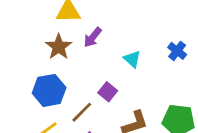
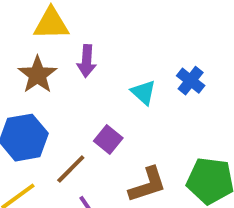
purple arrow: (93, 37) -> (87, 61), turned -35
blue cross: (177, 51) -> (191, 81), moved

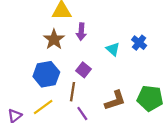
purple square: (108, 140) -> (83, 70), moved
brown line: (71, 169) -> (73, 92), turned -36

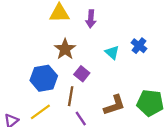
purple arrow: (81, 32) -> (91, 19), moved
brown star: (54, 39) -> (65, 49), moved

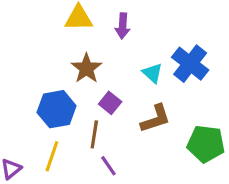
blue cross: (139, 46) -> (190, 64), size x1.6
brown L-shape: (114, 105) -> (156, 119), moved
yellow line: (40, 112) -> (52, 156), turned -35

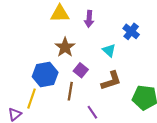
blue cross: (190, 64) -> (131, 31), moved, size x0.7
yellow line: (52, 156) -> (31, 99), moved
purple line: (108, 166) -> (92, 112), moved

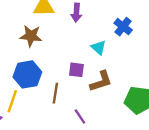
brown star: (65, 47) -> (31, 36), moved, turned -30
purple square: (81, 70) -> (76, 70), moved, turned -32

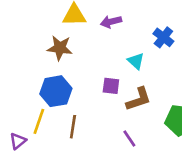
purple arrow: (76, 13) -> (111, 22), turned 72
brown line: (55, 93) -> (73, 127), moved
purple line: (80, 116) -> (129, 138), moved

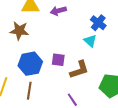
cyan triangle: (136, 61) -> (90, 41), moved
blue hexagon: (56, 91) -> (30, 64), moved

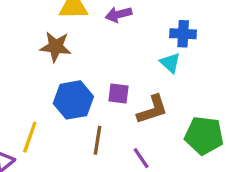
blue cross: (98, 23) -> (183, 34), turned -35
brown line: (29, 91) -> (98, 140), moved

